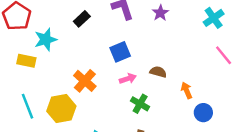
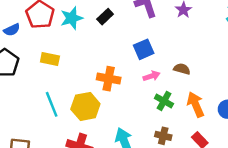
cyan star: (46, 40) -> (72, 18), moved
orange cross: (85, 81) -> (109, 79), turned -30
orange arrow: (187, 90) -> (196, 105), moved, size x1.5

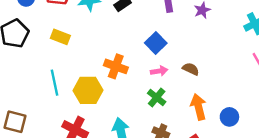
blue square: (144, 49) -> (156, 43), turned -30
green cross: (164, 101) -> (157, 97), moved

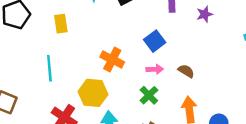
yellow rectangle: (60, 37) -> (61, 24), turned 54
yellow hexagon: (88, 90) -> (93, 93), moved

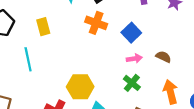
orange cross: (112, 60) -> (96, 23), moved
cyan line: (49, 68) -> (28, 59), moved

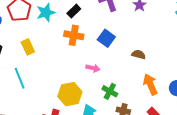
pink arrow: (134, 59) -> (93, 68), moved, turned 32
green cross: (132, 83) -> (110, 91), moved

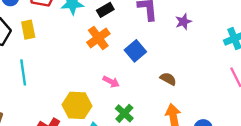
orange cross: (74, 35) -> (98, 38), turned 30
yellow rectangle: (28, 47) -> (28, 30), moved

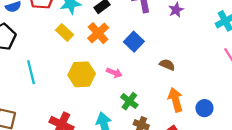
yellow rectangle: (28, 30) -> (64, 32), moved, turned -30
yellow hexagon: (77, 105) -> (82, 74), moved

